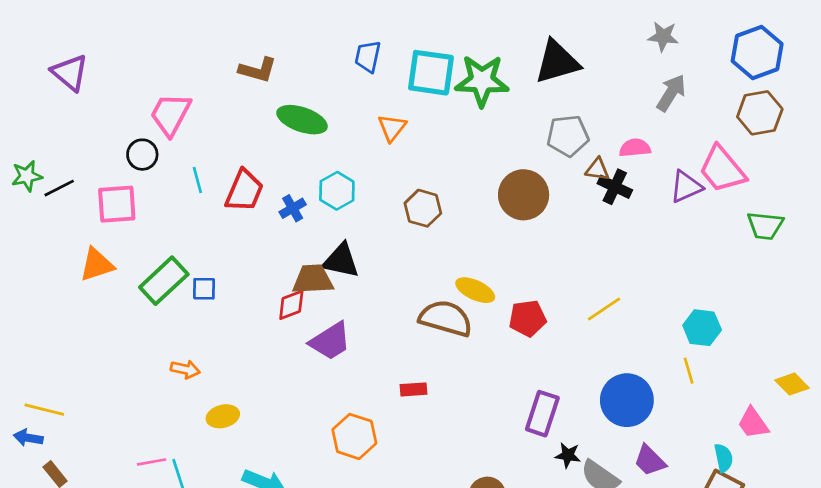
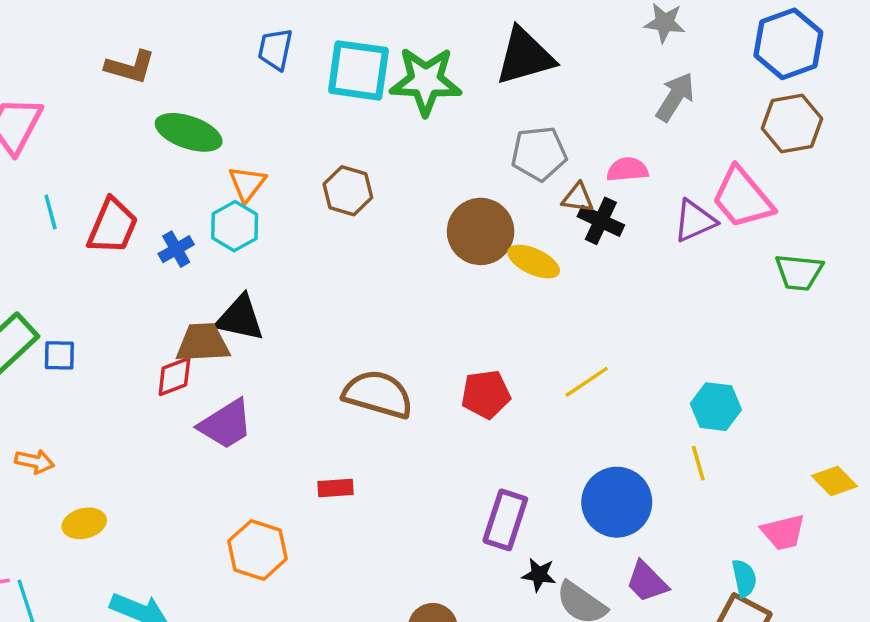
orange triangle: (392, 128) -> (247, 184), moved
brown hexagon: (423, 208) -> (348, 191), moved
yellow ellipse: (475, 290) -> (534, 262), moved
pink trapezoid: (753, 423) -> (783, 532), turned -69

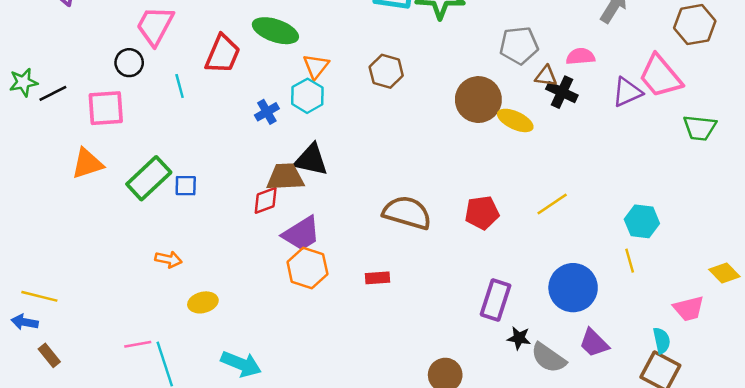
red trapezoid: (113, 226) -> (223, 54), moved
orange hexagon: (258, 550) -> (307, 268), moved

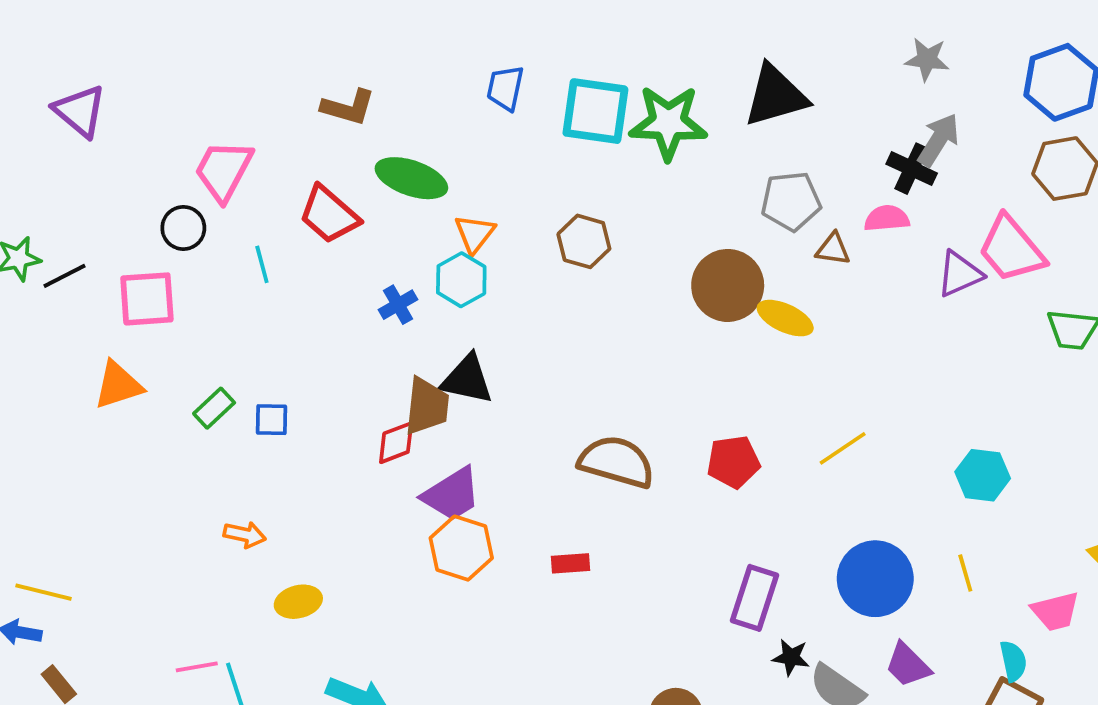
red trapezoid: (223, 54) -> (329, 215), turned 108
black cross: (562, 92) -> (912, 169), moved
brown trapezoid: (285, 177) -> (427, 406), turned 99
green rectangle: (149, 178) -> (214, 408), size x0.6
yellow line: (630, 261) -> (965, 573), moved

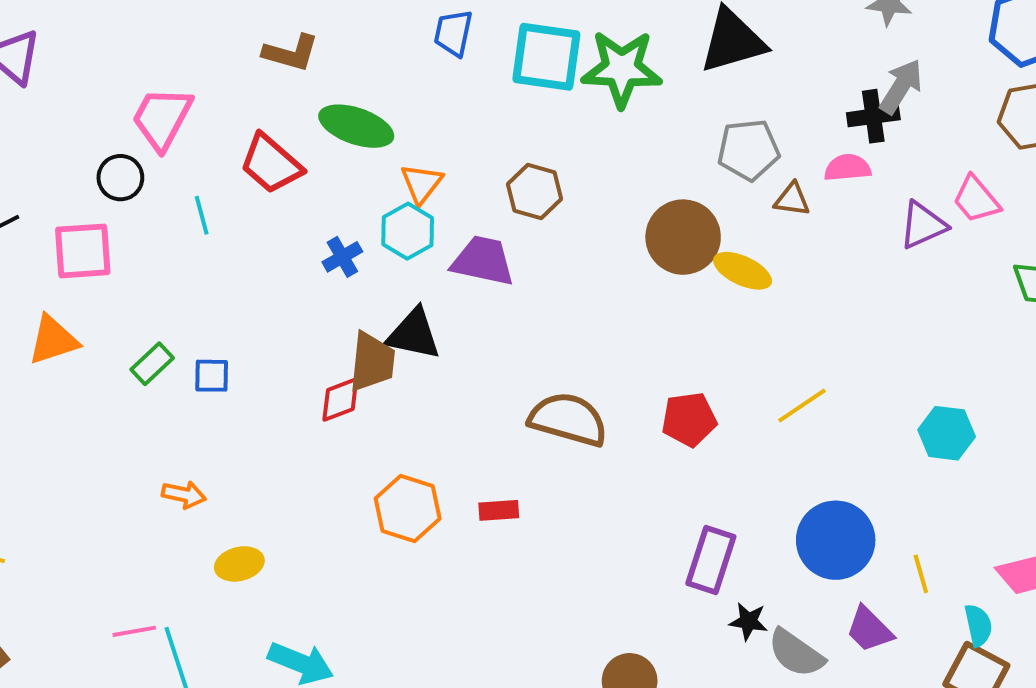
black cross: (912, 169) -> (873, 116), turned -33
pink trapezoid: (1011, 249) -> (976, 199), size x0.7
purple trapezoid: (452, 494) -> (483, 261), moved, turned -136
red rectangle: (571, 563) -> (499, 510), moved
yellow line: (965, 573) -> (921, 574), moved

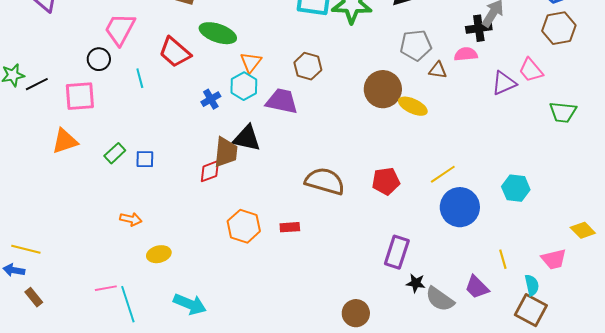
blue circle: (836, 540) -> (460, 207), moved

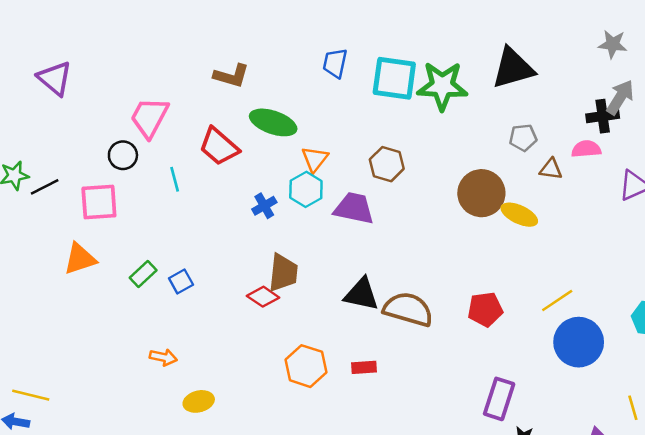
gray pentagon: (416, 45) -> (523, 138), size x0.7
black triangle: (247, 138) -> (361, 294), moved
blue square: (145, 159) -> (181, 282), turned -30
red diamond: (210, 171) -> (263, 297), turned 55

